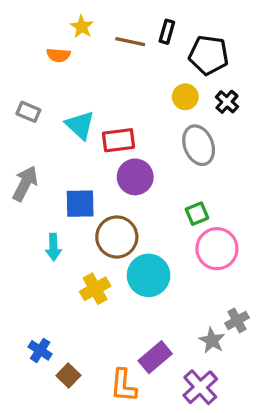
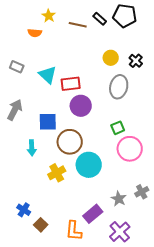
black rectangle: (167, 32) -> (100, 19), turned -64
black pentagon: (209, 55) -> (125, 16), moved
gray ellipse: (199, 145) -> (119, 87), turned 35
gray star: (212, 340) -> (119, 199), moved

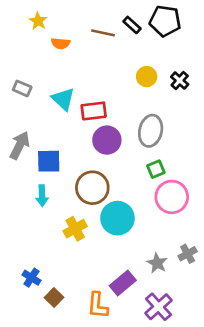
yellow star: (49, 16) -> (38, 21), moved
orange semicircle: (35, 33) -> (61, 43), moved
gray ellipse: (119, 87) -> (151, 131), moved
blue square: (48, 122) -> (49, 161), moved

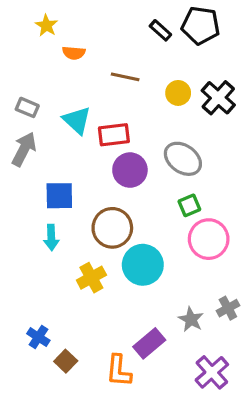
brown line: (103, 33) -> (125, 77), moved
black cross: (180, 81) -> (218, 98), size x1.5
gray ellipse: (151, 131) -> (183, 159), turned -68
gray arrow: (20, 145) -> (24, 149), moved
purple cross: (158, 307) -> (212, 372), moved

